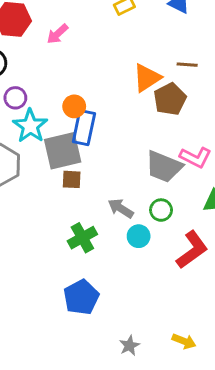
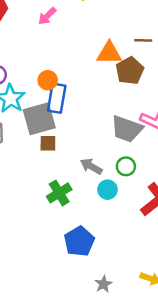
pink arrow: (58, 34) -> (47, 16), moved
orange triangle: (147, 78) -> (109, 53), turned 36
blue pentagon: (81, 297) -> (79, 241), moved

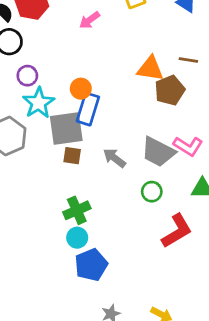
gray arrow: (91, 166) -> (114, 158), moved
cyan circle: (107, 190) -> (77, 238), moved

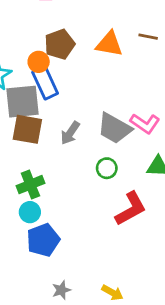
brown pentagon: (170, 90) -> (60, 44), moved
blue rectangle: (88, 109) -> (45, 83), turned -44
brown square: (72, 156) -> (27, 129), size x1.6
gray arrow: (114, 158) -> (70, 133), turned -95

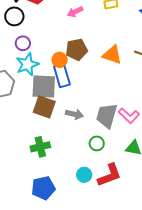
gray trapezoid: (114, 128) -> (107, 116), turned 68
gray arrow: (70, 133) -> (74, 114), turned -120
cyan circle: (30, 212) -> (84, 175), moved

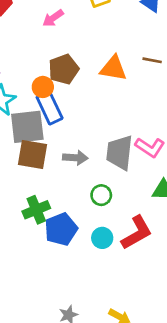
green circle: (97, 143) -> (101, 195), moved
blue pentagon: (43, 188) -> (61, 229), moved

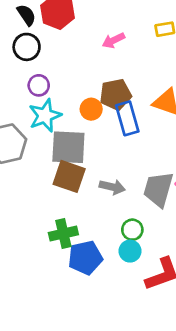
blue rectangle: (50, 108) -> (127, 118), moved
cyan circle: (102, 238) -> (130, 251), moved

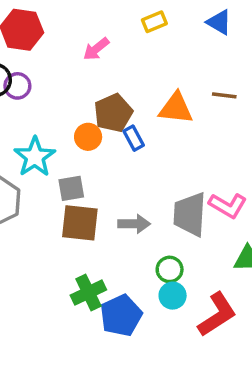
purple circle: (39, 85) -> (17, 86), moved
blue rectangle: (127, 118) -> (134, 138), size x0.6
gray square: (68, 147) -> (71, 188), size x0.6

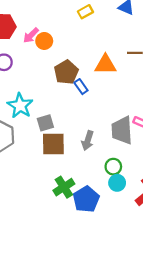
pink arrow: (96, 49) -> (31, 35), moved
orange circle: (88, 137) -> (44, 41), moved
gray arrow: (134, 224) -> (88, 141), turned 114

